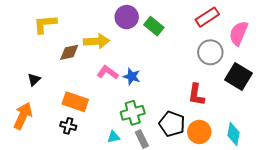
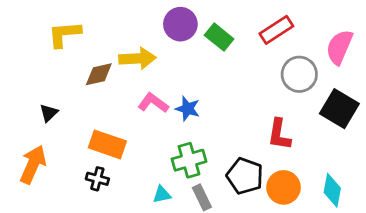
red rectangle: (207, 17) -> (276, 30), moved

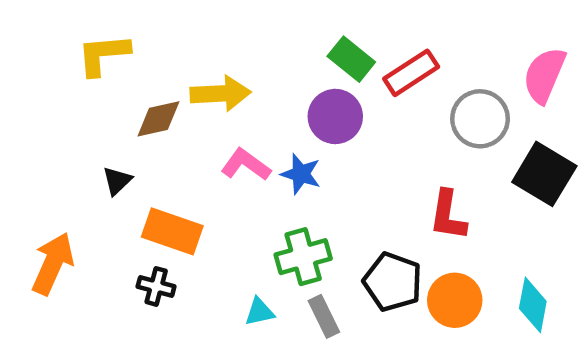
purple circle: (180, 24) -> (335, 116), moved
red rectangle: (276, 30) -> (411, 73), moved
black triangle: (49, 113) -> (117, 181), moved

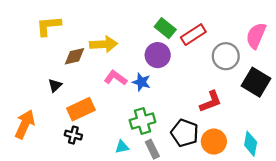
red L-shape: (448, 215) -> (211, 102), turned -120
orange rectangle: (172, 231) -> (81, 109), turned -44

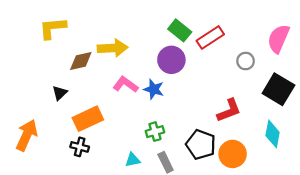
gray circle: (226, 56) -> (246, 61), size x0.6
green cross: (143, 121) -> (155, 132), size x0.7
cyan diamond: (251, 144) -> (273, 134), moved

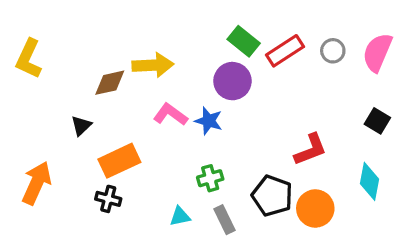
yellow L-shape: (53, 28) -> (29, 59), moved, turned -60
gray circle: (246, 61) -> (333, 51), moved
black square: (278, 89) -> (377, 121), size x0.6

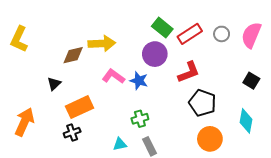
red L-shape: (311, 150) -> (189, 72), moved
black pentagon: (272, 196) -> (202, 103), moved
black cross: (108, 199) -> (72, 133), turned -35

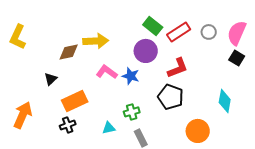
black square: (251, 81) -> (237, 58), moved
black pentagon: (202, 103) -> (171, 97), moved
cyan diamond: (246, 121) -> (225, 101), moved
cyan triangle: (120, 144) -> (109, 128), moved

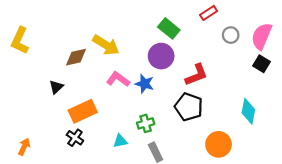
red rectangle: (179, 32) -> (209, 13), moved, size x0.7
yellow arrow: (96, 41) -> (106, 45), turned 35
orange arrow: (23, 115) -> (24, 147), moved, size x0.6
black cross: (68, 125) -> (75, 138), turned -35

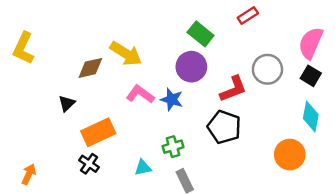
gray circle: (231, 35) -> (267, 69), moved, size x1.5
cyan diamond: (248, 111) -> (311, 117), moved
orange circle: (219, 144) -> (290, 155), moved

